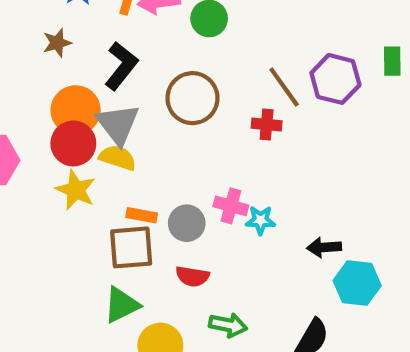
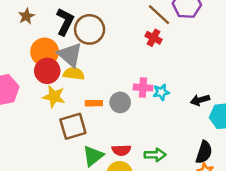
brown circle: (192, 98) -> (90, 29), moved
red cross: (267, 125) -> (154, 38), turned 35
brown square: (131, 247) -> (73, 126), moved
red semicircle: (192, 276) -> (121, 150), moved

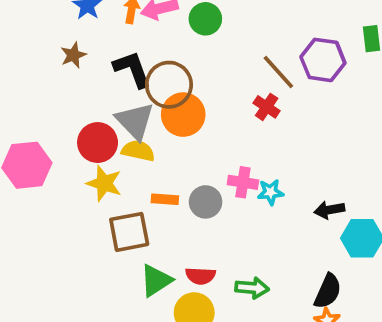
black L-shape: (65, 22) -> (132, 69), turned -52
orange circle: (45, 52) -> (183, 115), moved

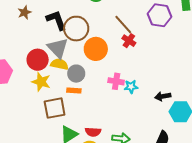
brown line: (278, 72) -> (123, 24), moved
orange circle: (183, 115) -> (96, 49), moved
gray circle: (206, 202) -> (76, 74), moved

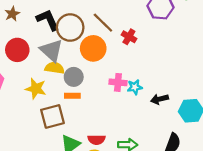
brown line: (123, 24) -> (103, 23), moved
red circle: (38, 60) -> (17, 50), moved
black arrow: (163, 96) -> (160, 99), moved

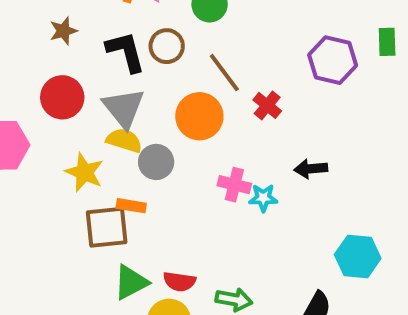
brown circle: (70, 28) -> (167, 46), moved, size x0.7
orange rectangle: (72, 96) -> (131, 206), moved
black arrow: (160, 99) -> (311, 169), moved

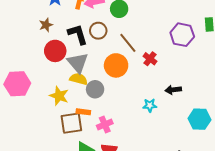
red circle: (62, 97) -> (55, 51), moved
pink cross: (234, 185) -> (105, 124), moved, turned -35
cyan hexagon: (358, 257) -> (199, 119), moved

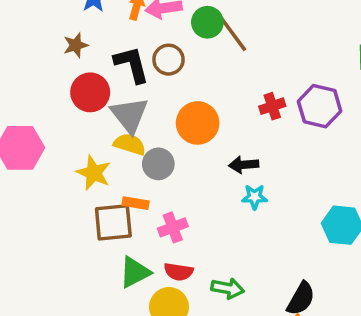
purple hexagon: (182, 35) -> (320, 106), moved
brown line: (128, 43) -> (233, 34), moved
red cross: (150, 59) -> (272, 106), moved, turned 32
black arrow: (173, 90) -> (244, 165), moved

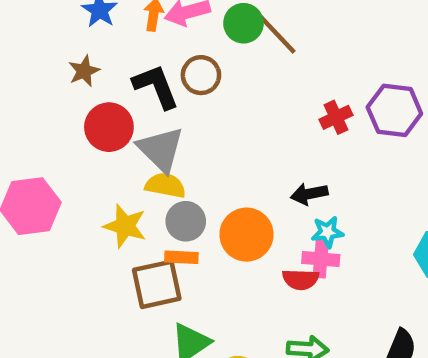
orange circle: (198, 123) -> (246, 235), moved
gray circle: (158, 164) -> (186, 221), moved
pink cross: (173, 227) -> (321, 259), moved, turned 32
red semicircle: (179, 272) -> (301, 279), moved

